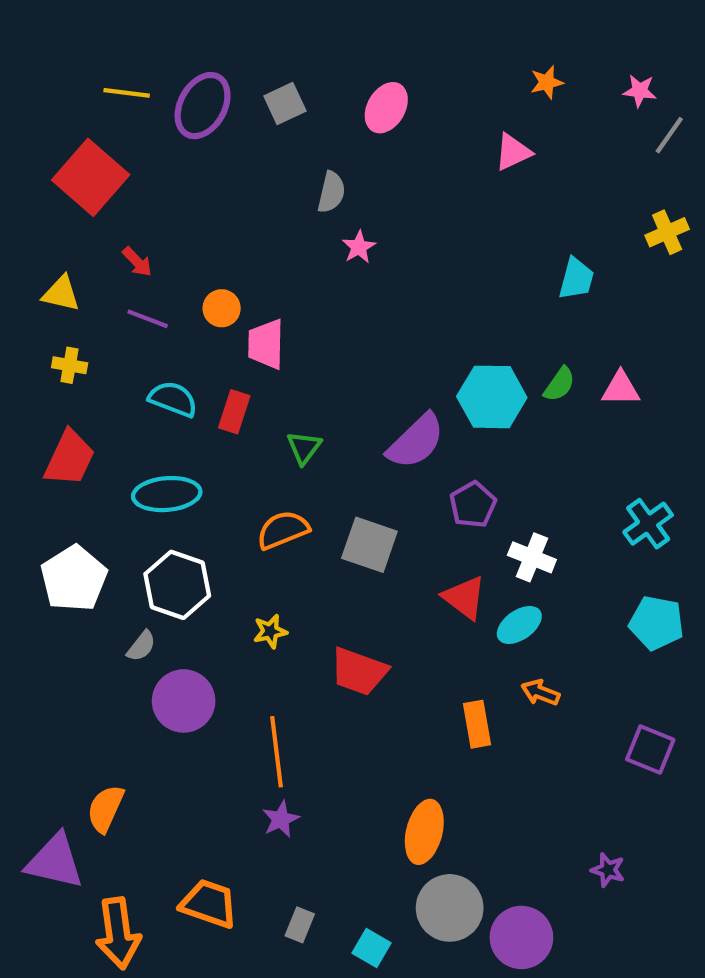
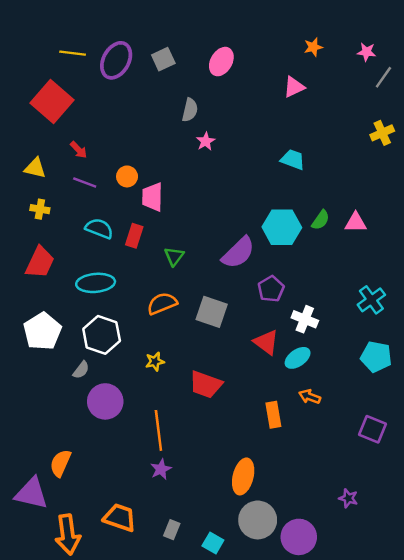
cyan trapezoid: (576, 279) -> (293, 160), moved, turned -85

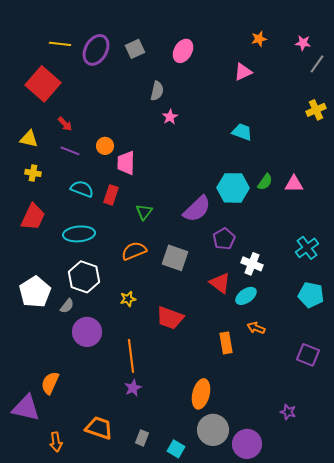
white pentagon: (42, 331) -> (35, 292), moved
orange arrow: (68, 534) -> (56, 442), size x0.6

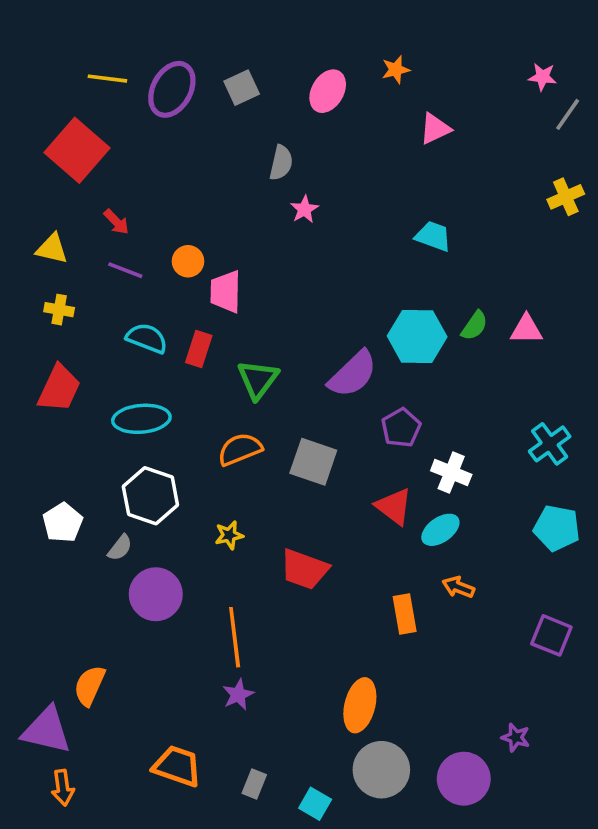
orange star: (259, 39) -> (396, 70), moved
green triangle: (144, 212) -> (258, 379), size x1.4
white pentagon: (35, 292) -> (63, 523), size x0.7
orange arrow: (56, 442) -> (63, 788), moved
purple circle: (247, 444) -> (464, 779), moved

